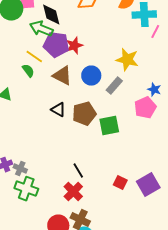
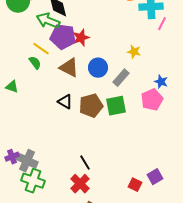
yellow star: (127, 60) -> (134, 52), size x0.6
green square: (109, 126) -> (116, 106), moved
gray cross: (20, 169) -> (27, 161), size x1.5
red square: (120, 183) -> (135, 185), moved
purple square: (148, 185) -> (155, 177), size x0.7

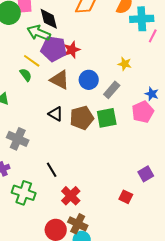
gray cross: (27, 161) -> (18, 139), moved
black line: (85, 163) -> (52, 170), moved
purple square: (155, 177) -> (146, 174), moved

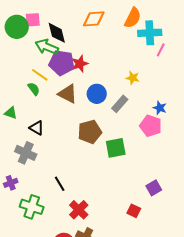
pink pentagon: (143, 112) -> (151, 126), turned -30
black triangle: (56, 114) -> (37, 128), moved
green square: (107, 118) -> (116, 148), moved

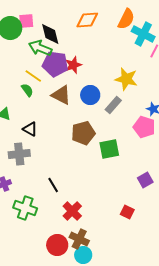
cyan cross: (150, 33) -> (143, 34), turned 30
yellow star: (133, 78) -> (126, 79), size x1.6
gray cross: (26, 153) -> (19, 154), turned -30
purple square: (154, 188) -> (145, 180), moved

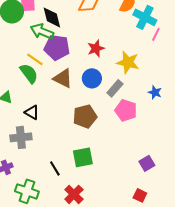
red star: (73, 65) -> (96, 48), moved
green semicircle: (27, 90) -> (29, 73), size x1.5
pink pentagon: (144, 127) -> (126, 110), moved
green square: (109, 149) -> (83, 157), moved
red square: (127, 212) -> (140, 195), moved

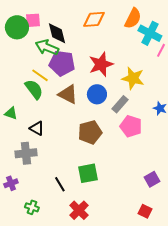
red star: (96, 48) -> (101, 64), size x1.4
green cross: (27, 191) -> (32, 207), size x0.6

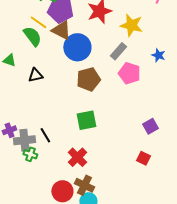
brown triangle: (68, 94) -> (61, 30), moved
blue circle: (97, 94) -> (77, 47), moved, size x1.4
black triangle: (37, 128) -> (35, 75), turned -42
gray cross: (26, 153) -> (24, 140), moved
black line: (60, 184) -> (45, 135), moved

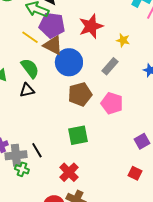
yellow star: (131, 25) -> (123, 40), size x0.6
green semicircle: (32, 36) -> (30, 68), moved
pink pentagon: (129, 73) -> (112, 103), moved

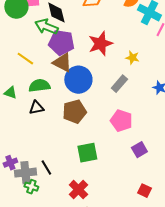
yellow line: (30, 37) -> (25, 59), moved
green semicircle: (30, 68) -> (39, 86), turned -60
brown pentagon: (80, 94) -> (74, 112), moved
purple square: (142, 141) -> (139, 150), moved

